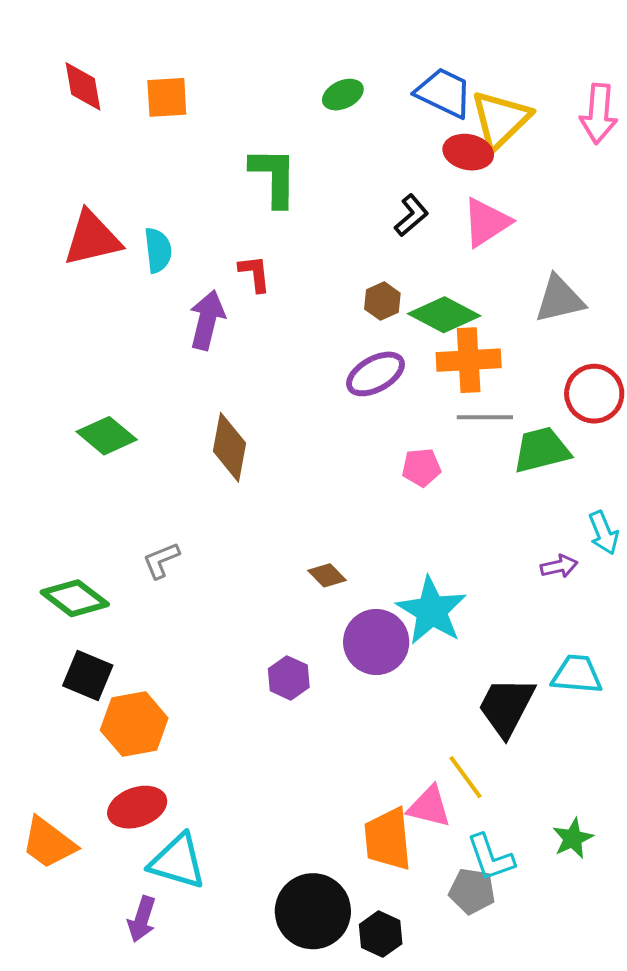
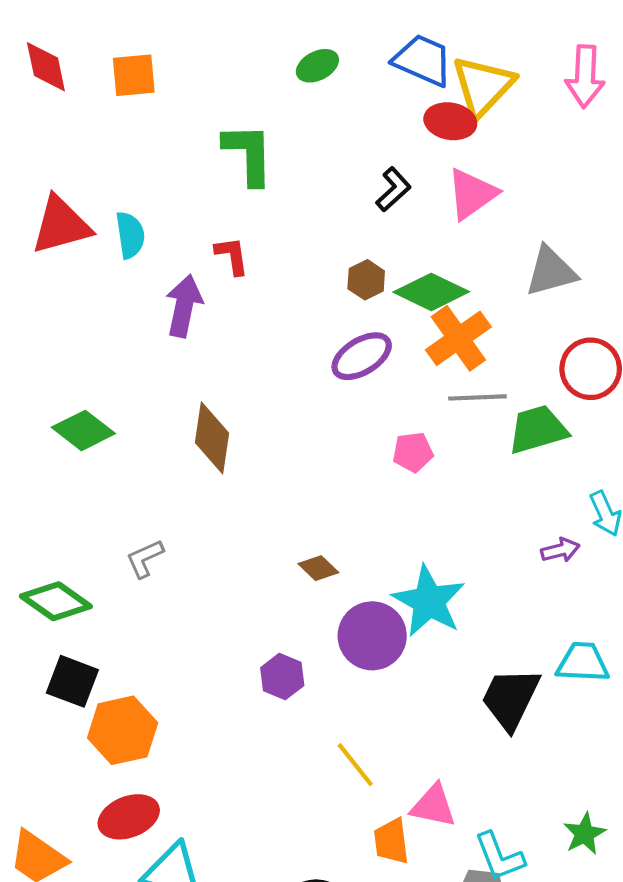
orange cross: (469, 360) -> (458, 338), turned -30
yellow line: (466, 777) -> (355, 765), moved
orange trapezoid: (388, 839) -> (391, 841), size x0.7

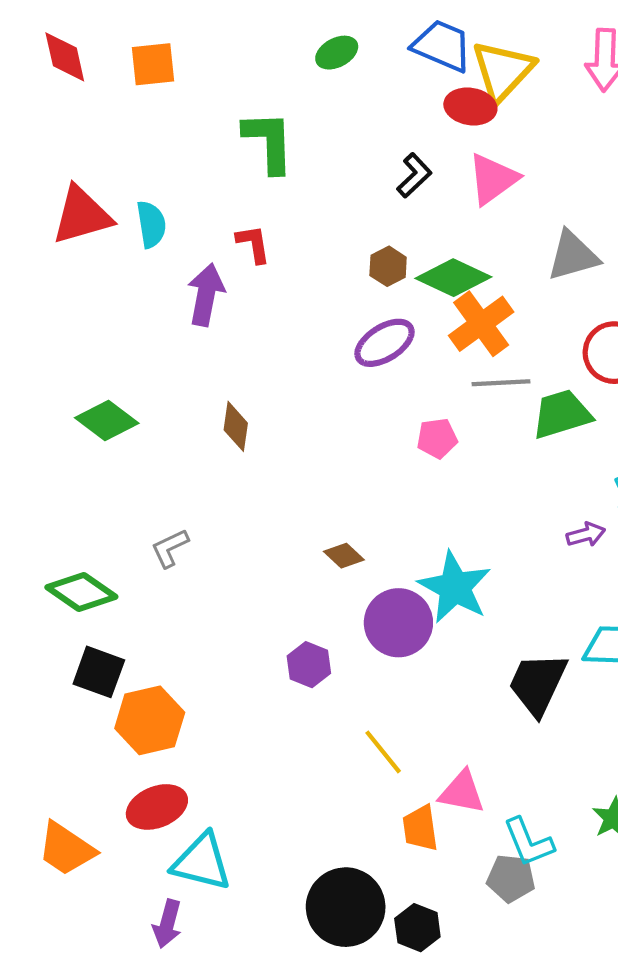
brown diamond: (212, 438) -> (236, 426), size x0.7

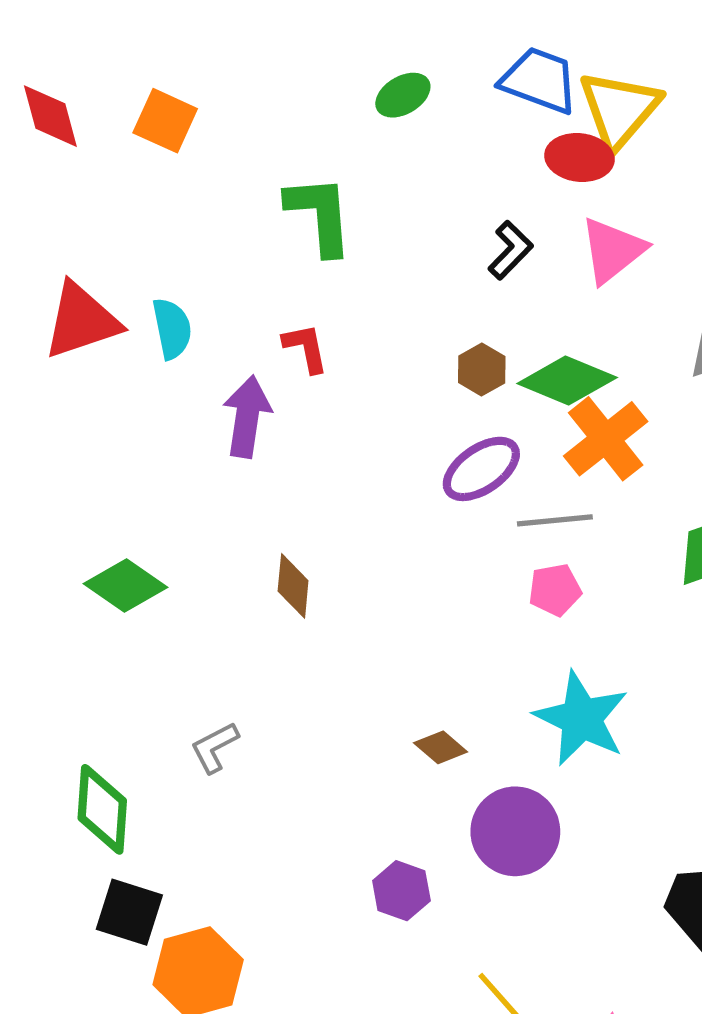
orange square: (153, 64) -> (165, 121), turned 33
gray line: (501, 383) -> (555, 520), moved
cyan star: (455, 587) -> (581, 719), moved
green diamond: (81, 592) -> (102, 809), turned 62

